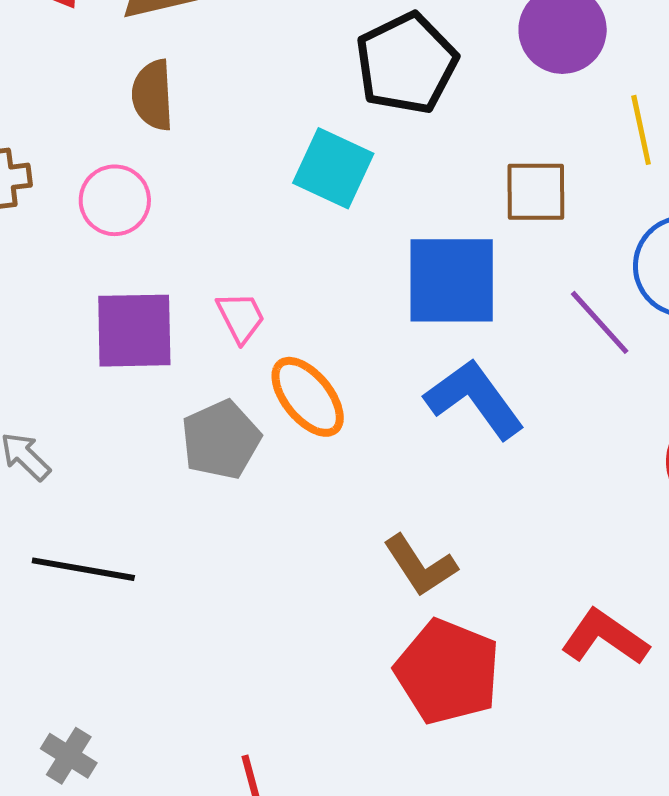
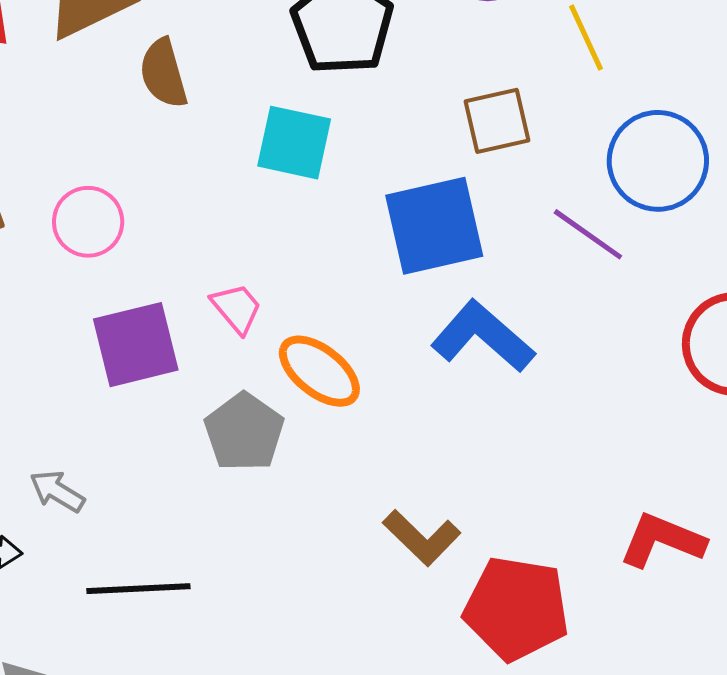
brown semicircle: (153, 95) -> (163, 73), moved
brown L-shape: (420, 566) -> (422, 538), moved

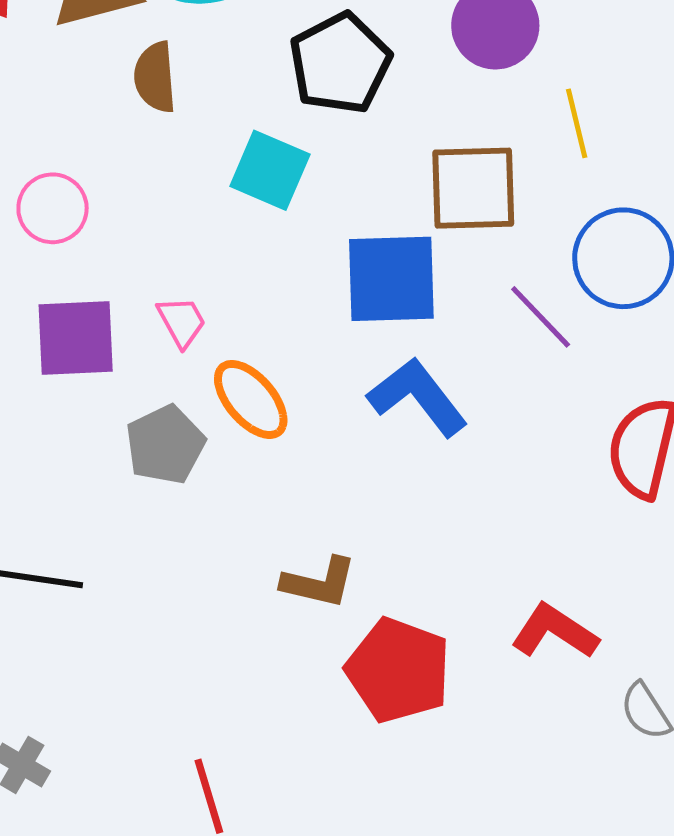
brown square: (497, 121) -> (473, 188), size x1.4
brown L-shape: (422, 538) -> (319, 583), turned -42

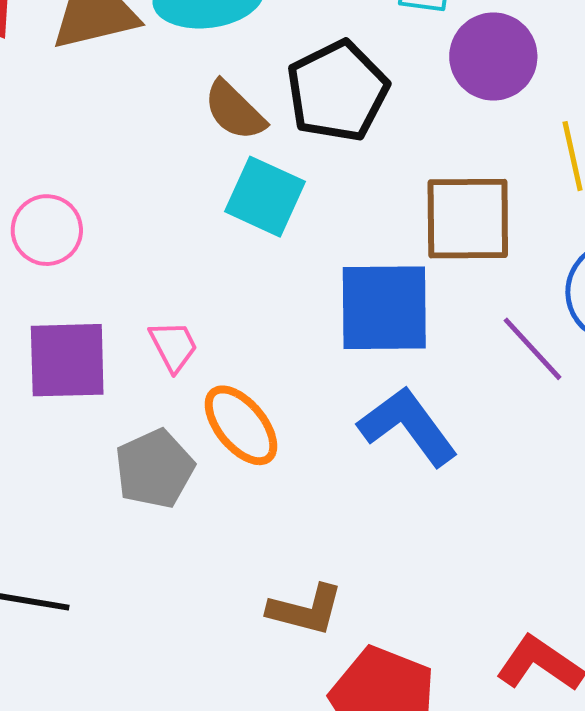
brown semicircle: (155, 77) -> (235, 111), moved, turned -42

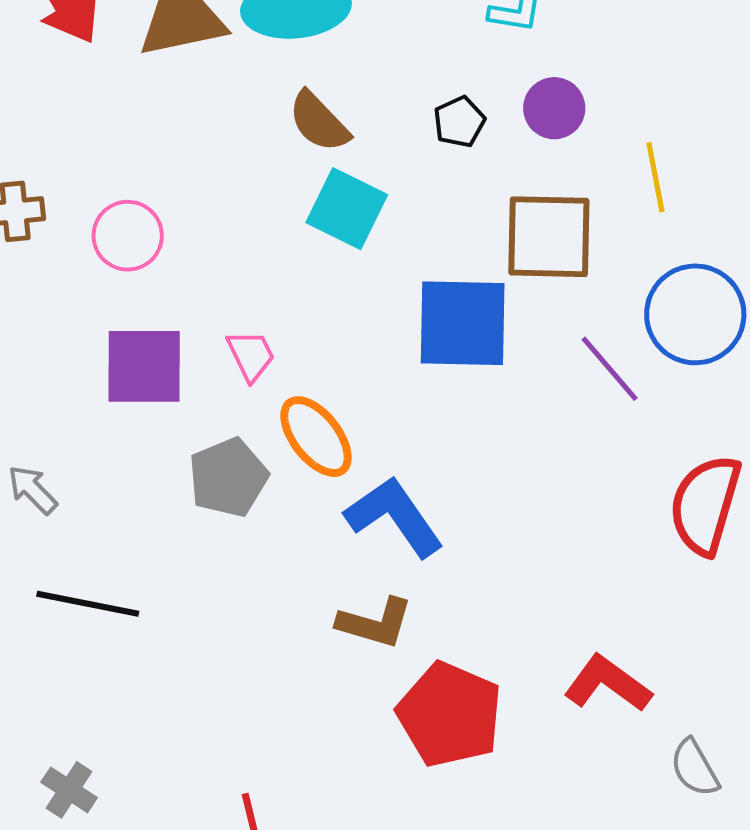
purple circle: (493, 56) -> (554, 108), moved, size x0.7
black pentagon: (337, 91) -> (459, 122), moved, size x0.5
blue L-shape: (408, 426) -> (394, 517), moved

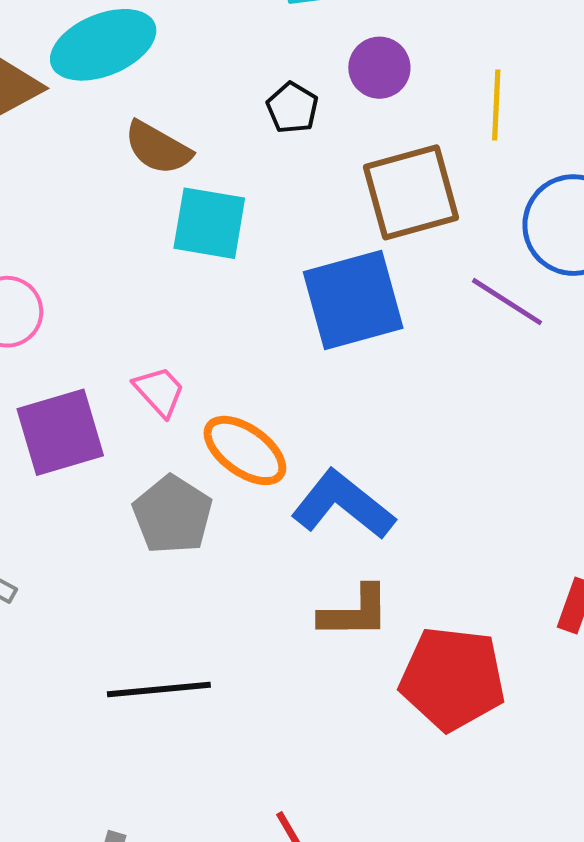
yellow line: (655, 177) -> (496, 105), turned 30
black line: (88, 604) -> (159, 690), moved

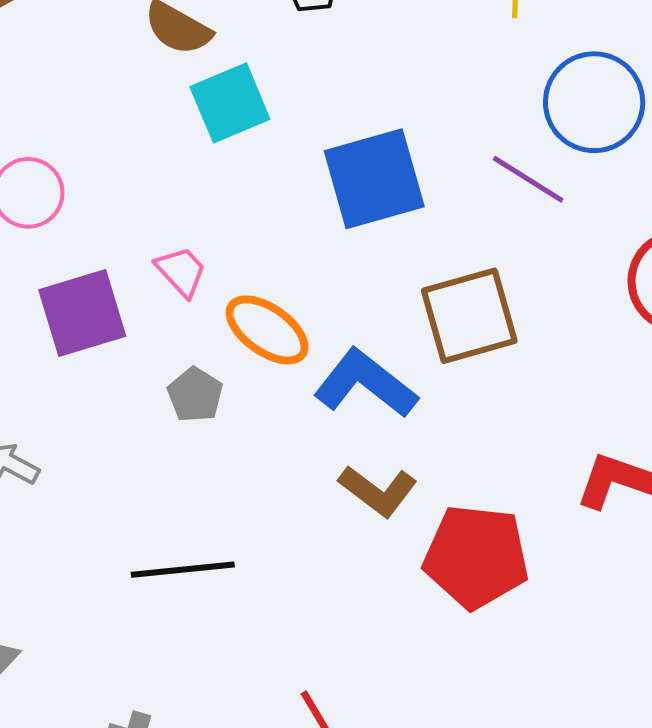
brown square: (411, 192) -> (469, 316), moved
cyan square: (209, 223) -> (230, 103), turned -32
gray pentagon: (173, 515) -> (195, 395), size x0.7
brown L-shape: (355, 612) -> (378, 491), turned 38

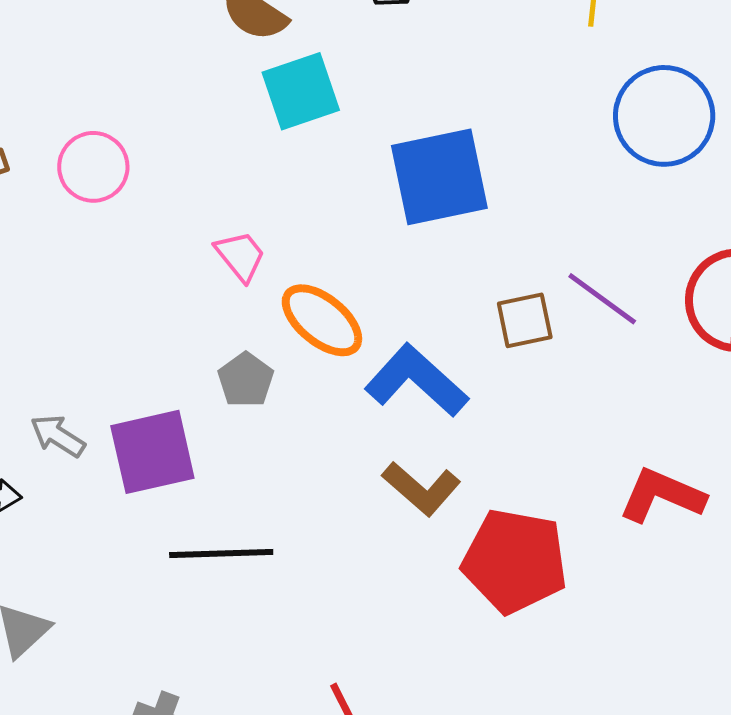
purple line: (528, 179) -> (602, 299), moved
purple square: (82, 313) -> (152, 452), moved
brown square: (469, 316) -> (525, 320), size x0.6

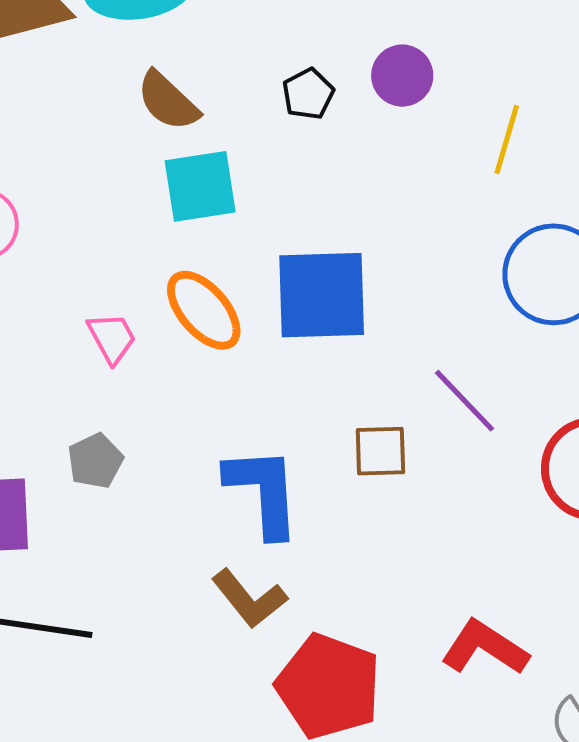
purple line: (602, 299) -> (464, 401), moved
orange ellipse: (322, 320) -> (204, 310), moved
blue L-shape: (416, 381) -> (263, 491), turned 34

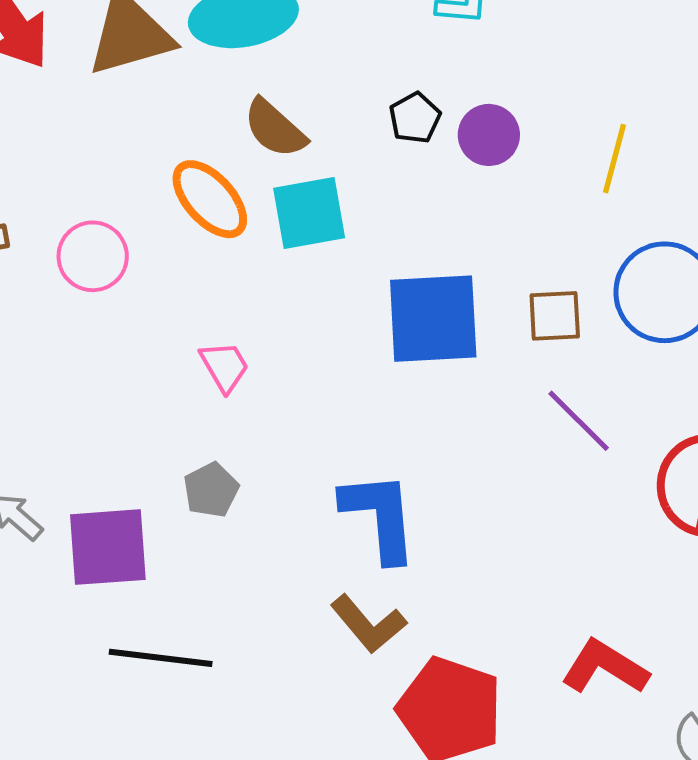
purple circle: (402, 76) -> (489, 135), moved
orange ellipse: (204, 310) -> (210, 199), moved
brown square: (380, 451) -> (555, 316), moved

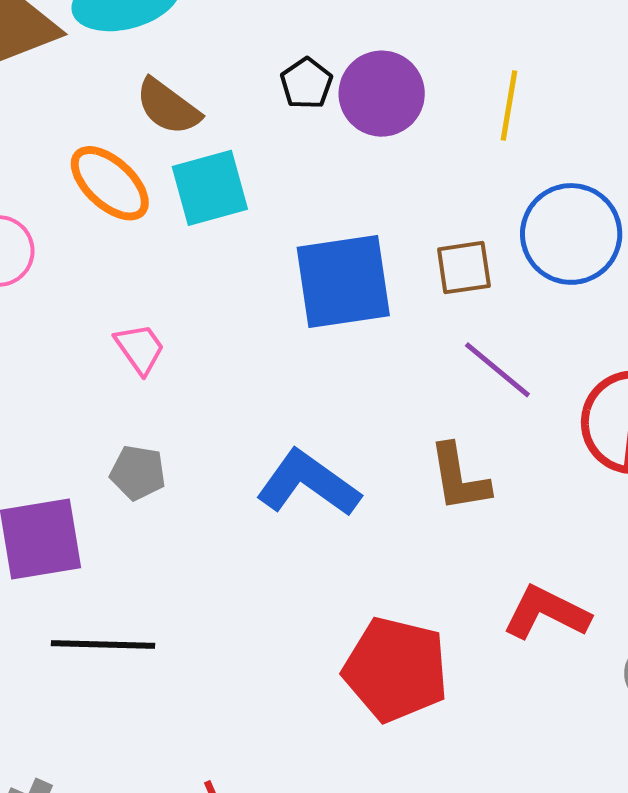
purple circle: (489, 135) -> (382, 94), size x1.4
gray pentagon: (211, 490) -> (138, 473), turned -30
blue L-shape: (380, 516) -> (308, 483), turned -44
brown L-shape: (368, 624) -> (459, 478), moved, turned 36

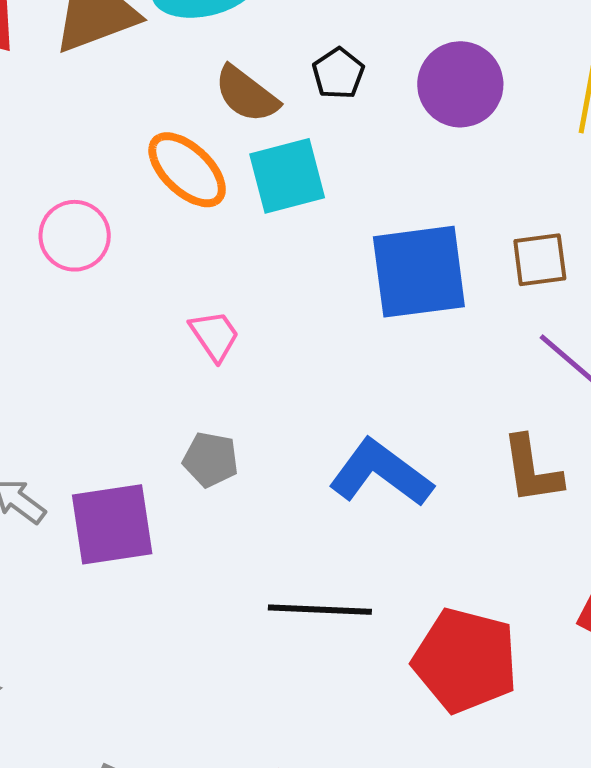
black pentagon: (306, 83) -> (338, 73), moved
black line: (103, 645) -> (320, 610), moved

